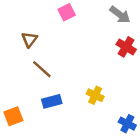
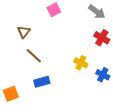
yellow cross: (95, 95) -> (81, 63), moved
blue cross: (127, 124) -> (103, 75), moved

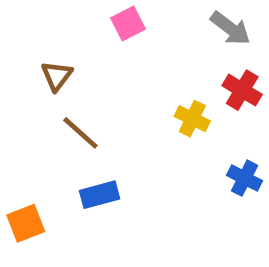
yellow cross: (81, 63) -> (192, 119), moved

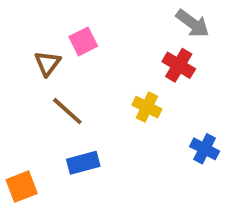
pink square: (128, 24) -> (83, 41), moved
red cross: (242, 90) -> (179, 65), moved
yellow cross: (192, 119) -> (147, 107), moved

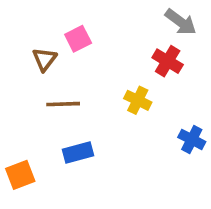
brown line: (67, 111) -> (63, 104), turned -44

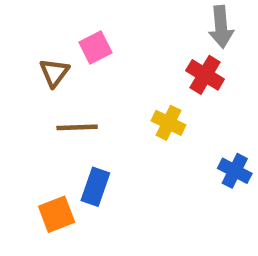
gray arrow: (181, 22) -> (221, 27), turned 48
blue rectangle: (78, 153) -> (95, 187), turned -56
orange square: (20, 175) -> (57, 214), moved

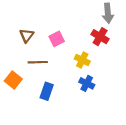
pink square: (95, 47) -> (57, 39), moved
blue cross: (235, 171) -> (87, 83), moved
orange square: (57, 214) -> (13, 80), moved, turned -30

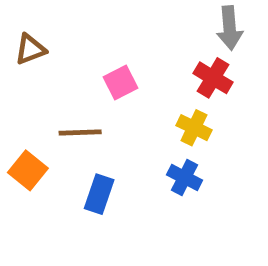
brown triangle: (27, 36) -> (30, 49), moved, turned 32
yellow cross: (82, 60) -> (194, 128), moved

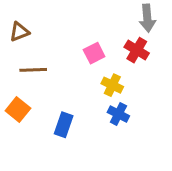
pink square: (120, 83) -> (94, 53), moved
yellow cross: (194, 128) -> (112, 85), moved
brown line: (80, 132) -> (33, 70), moved

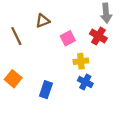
brown triangle: (19, 32) -> (43, 21), moved
brown line: (33, 70) -> (16, 36), moved, turned 66
yellow cross: (112, 85) -> (81, 61), turned -32

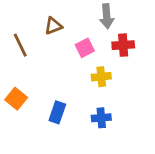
gray arrow: (106, 13) -> (107, 16), moved
red cross: (98, 36) -> (123, 45), turned -35
blue cross: (85, 82) -> (101, 118), moved, turned -32

